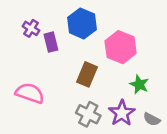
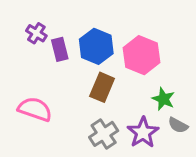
blue hexagon: (82, 23) -> (96, 46), moved
gray cross: (88, 114) -> (104, 134), turned 30
gray semicircle: (152, 119) -> (178, 125), moved

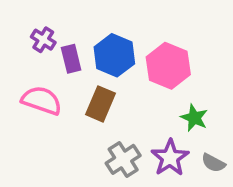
brown rectangle: (102, 87) -> (101, 104), moved
pink semicircle: (35, 109) -> (42, 100), moved
gray semicircle: (178, 125) -> (213, 163), moved

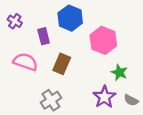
purple cross: (43, 40) -> (15, 21), moved
blue hexagon: (114, 55) -> (70, 18), moved
gray cross: (123, 159) -> (51, 100), moved

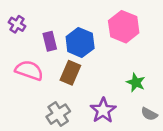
blue hexagon: (70, 18) -> (80, 42), moved
pink hexagon: (103, 40) -> (124, 27), moved
purple star: (104, 97) -> (103, 110), moved

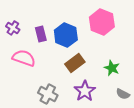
purple cross: (17, 24) -> (13, 28), moved
brown rectangle: (70, 73) -> (75, 63), moved, turned 30
gray cross: (58, 114) -> (48, 94), turned -30

